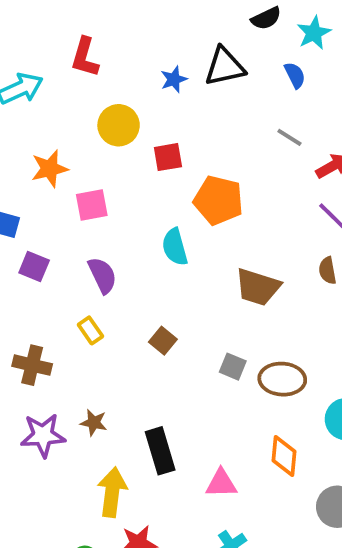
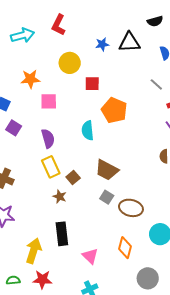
brown trapezoid: (258, 287) -> (107, 170), moved
yellow rectangle: (90, 330) -> (51, 167), moved, size x1.5
brown star: (94, 423) -> (60, 197), moved
pink triangle: (221, 483) -> (90, 256), turned 36

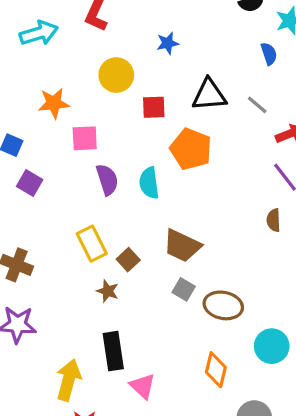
black triangle: (129, 42) -> (209, 95), moved
purple semicircle: (48, 138) -> (107, 180), moved
pink triangle: (90, 256) -> (143, 386), moved

